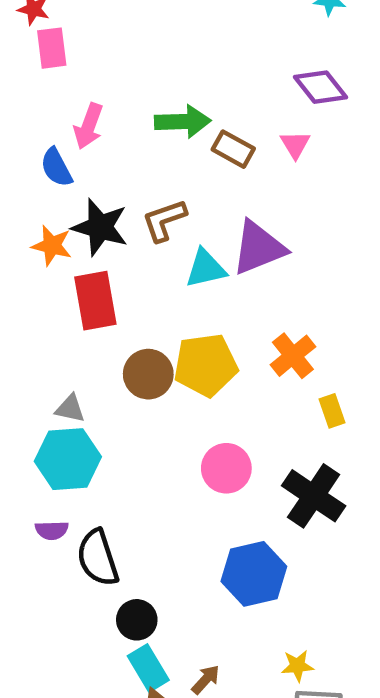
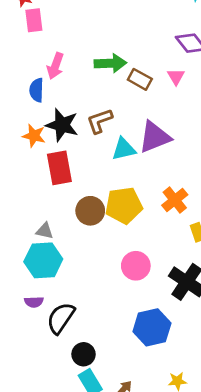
blue semicircle: (56, 167) -> (37, 90), turned 30
black semicircle: (98, 558) -> (61, 318), turned 52

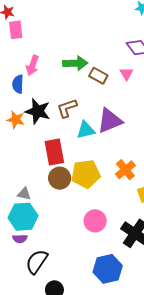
red rectangle: (59, 168) -> (54, 152), moved
purple semicircle: (34, 302) -> (20, 239), moved

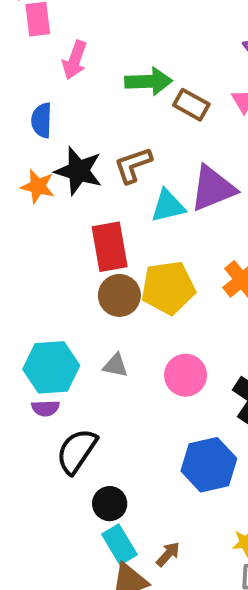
pink arrow: (32, 65) -> (75, 60), moved
gray triangle: (24, 194) -> (115, 365), moved

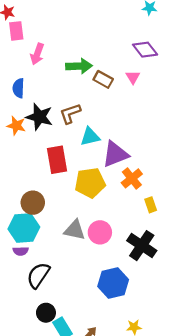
purple triangle: (213, 188) -> (115, 154), moved
brown circle: (119, 295) -> (33, 203), moved
gray triangle: (115, 365) -> (75, 230), moved, size x1.5
black circle: (110, 504) -> (46, 313), moved

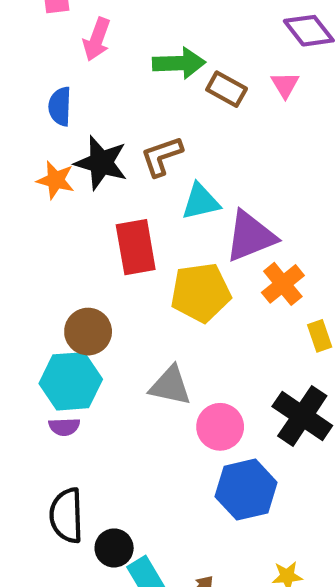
pink circle: (100, 232) -> (220, 427), moved
black semicircle: (38, 275) -> (66, 516), moved, turned -36

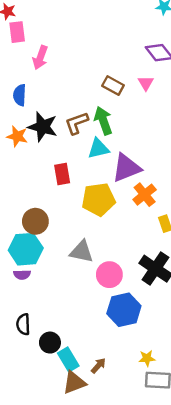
green arrow: (179, 63) -> (103, 121), moved, turned -108
red rectangle: (136, 247) -> (62, 174), size x0.7
black semicircle: (66, 516) -> (23, 324), size x0.7

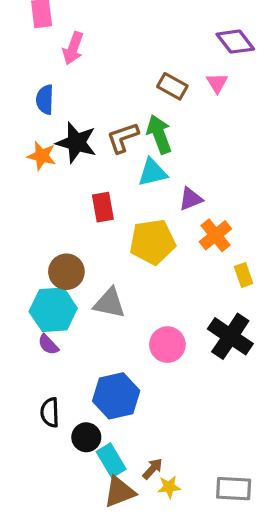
purple triangle: (126, 168) -> (191, 199), size x0.6
gray triangle: (81, 252) -> (109, 303), moved
purple semicircle: (22, 275) -> (48, 345), turned 49
blue hexagon: (124, 310) -> (116, 396), moved
yellow star: (147, 358) -> (169, 487), moved

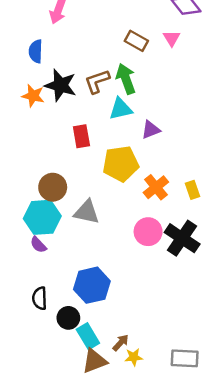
orange cross: (215, 235) -> (156, 187), moved
pink circle: (167, 345) -> (148, 232), moved

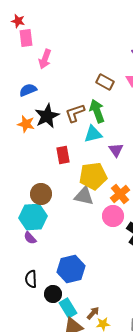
blue semicircle: (36, 51) -> (28, 90), turned 66
black star: (61, 85) -> (47, 116), turned 30
purple triangle: (151, 130) -> (116, 150), turned -42
gray triangle: (87, 212) -> (84, 196), moved
pink circle: (148, 232) -> (113, 216), moved

